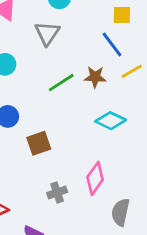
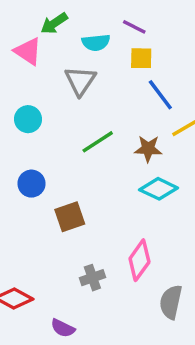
yellow square: (122, 15) -> (141, 58), moved
brown star: (95, 77) -> (148, 149), moved

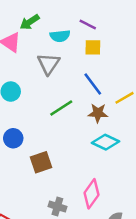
blue line: (160, 95) -> (93, 84), moved
gray cross: (92, 278) -> (57, 206), turned 36

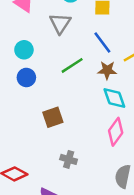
blue circle: (13, 138) -> (26, 77), moved
cyan diamond: (105, 142) -> (114, 98), turned 45
pink diamond: (92, 194) -> (116, 132), moved

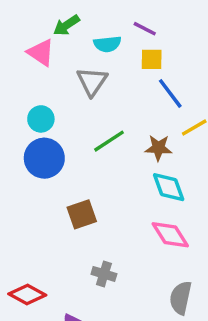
blue line: (102, 43) -> (170, 93), moved
blue circle: (26, 77) -> (44, 158), size x1.5
pink diamond: (116, 132) -> (170, 235), turned -68

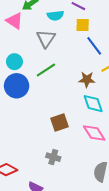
green line: (109, 141) -> (46, 70), moved
brown square: (82, 214) -> (60, 122), moved

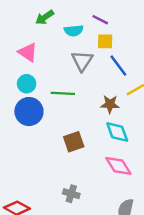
pink triangle: (14, 21) -> (28, 52), moved
gray triangle: (46, 39) -> (82, 61), moved
green line: (46, 70) -> (63, 93), turned 36
brown square: (60, 122) -> (74, 142), moved

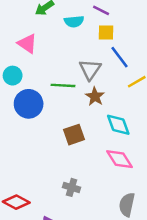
gray triangle: (82, 61) -> (90, 69), moved
cyan circle: (27, 84) -> (13, 76), moved
brown star: (110, 104) -> (95, 96), moved, turned 30

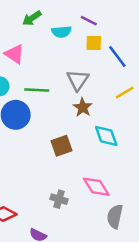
blue line: (120, 57) -> (117, 57), moved
green line: (63, 85) -> (37, 90), moved
pink diamond: (120, 159) -> (96, 187), moved

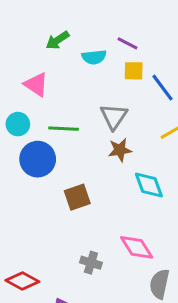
brown star: (83, 107) -> (120, 150), turned 30
brown square: (62, 146) -> (77, 197), moved

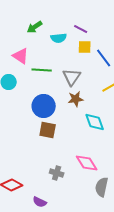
green line: (64, 129) -> (42, 70), moved
blue circle: (38, 159) -> (44, 106), moved
brown square: (77, 197) -> (48, 130), turned 30

